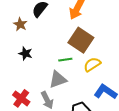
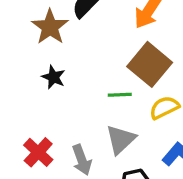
brown star: (20, 24) -> (50, 27), size x1.5
gray triangle: (58, 79) -> (121, 139), moved, turned -30

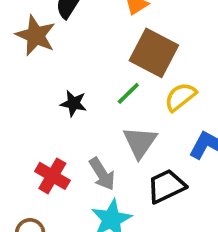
black star: (54, 77) -> (74, 103), moved
green line: (120, 95) -> (128, 93), turned -30

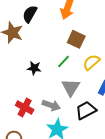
brown square: (154, 53) -> (76, 39), size x0.7
gray arrow: (102, 174) -> (51, 105), turned -36

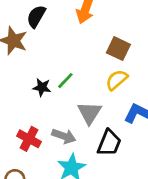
brown square: (76, 39) -> (118, 49), moved
green line: (63, 61) -> (65, 81), moved
black trapezoid: (86, 110) -> (109, 143), turned 140

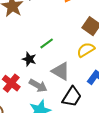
black star: (42, 87) -> (29, 59), moved
gray triangle: (89, 113) -> (61, 71), turned -42

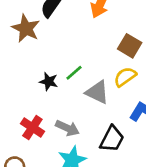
black star: (29, 59) -> (49, 81), moved
gray triangle: (61, 71) -> (97, 92), moved

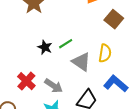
brown square: (130, 46) -> (114, 19), moved
yellow semicircle: (125, 77) -> (105, 53), turned 126

